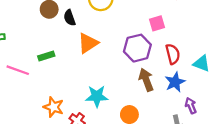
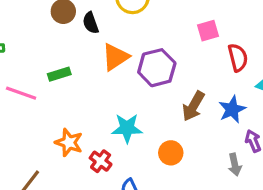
purple hexagon: (137, 48) -> (157, 68), moved
red semicircle: (173, 54) -> (238, 58), moved
brown arrow: (146, 80) -> (193, 106), turned -130

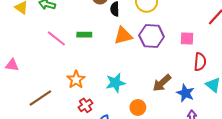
purple hexagon: (157, 68) -> (152, 36), moved
blue star: (232, 109) -> (185, 93), turned 30
cyan star: (127, 128) -> (116, 83), turned -30
red cross: (101, 161) -> (86, 105), moved

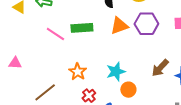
green rectangle: (84, 35) -> (82, 28), size x1.5
orange circle: (138, 107) -> (128, 90), moved

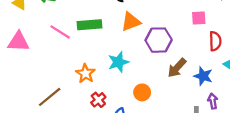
purple hexagon: (146, 24) -> (159, 40), moved
pink triangle: (15, 63) -> (18, 42), moved, size x1.5
cyan star: (116, 72) -> (118, 62), moved

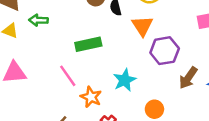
orange triangle: (131, 22) -> (142, 26), moved, turned -35
pink line: (60, 32) -> (68, 76), moved, turned 30

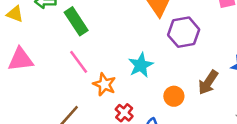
green rectangle: (88, 44) -> (76, 21), moved, turned 70
brown arrow: (188, 78) -> (208, 82), moved

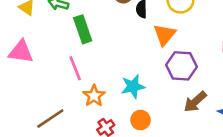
brown arrow: (208, 82) -> (195, 102), moved
orange circle: (174, 96) -> (141, 120), moved

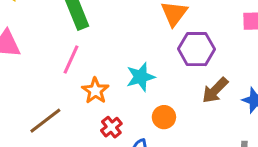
pink line: (75, 68) -> (71, 59), turned 50
orange circle: (141, 120) -> (164, 117), moved

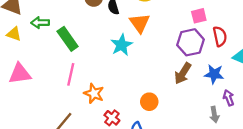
purple hexagon: (196, 49) -> (191, 42), moved
cyan star: (141, 77) -> (121, 45), moved

